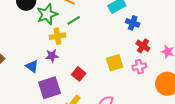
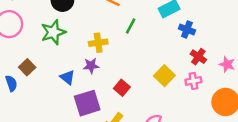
green star: (47, 14) -> (53, 32), moved
green line: (74, 20) -> (131, 26), moved, turned -32
yellow square: (115, 63) -> (164, 76), turned -30

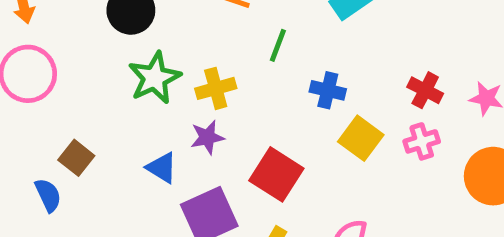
blue cross: (187, 29) -> (328, 90), moved
green star: (53, 32) -> (155, 78), moved
red square: (122, 88) -> (276, 174), size x1.5

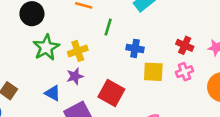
yellow square: (361, 138) -> (153, 72), turned -30

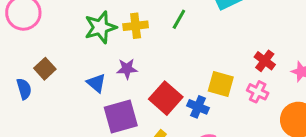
blue cross: (135, 48) -> (198, 107), moved
yellow cross: (78, 51) -> (136, 26), moved
pink cross: (185, 72) -> (258, 92), turned 35

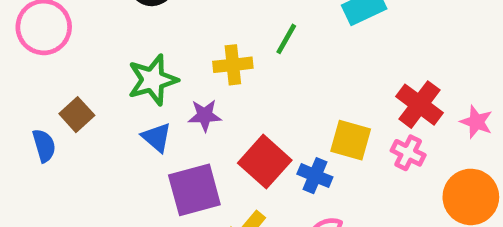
yellow cross: (136, 26) -> (233, 65), moved
green star: (100, 27) -> (153, 80), moved
red cross: (265, 61) -> (419, 105), size x1.4

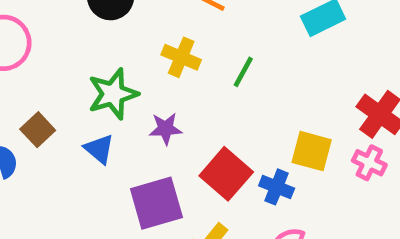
green line: (286, 39) -> (243, 72), moved
yellow cross: (233, 65) -> (181, 57), moved, turned 30
blue triangle: (157, 137) -> (99, 149), moved

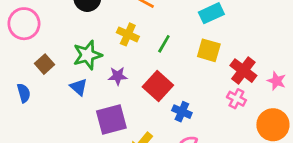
brown square: (38, 130) -> (45, 64), moved
yellow square: (312, 151) -> (209, 50), moved
red square: (226, 174) -> (158, 86), moved

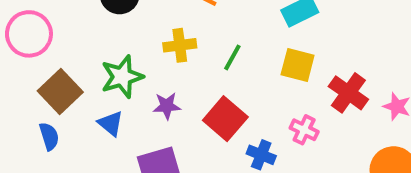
yellow cross: (128, 34) -> (180, 45), turned -30
brown square: (45, 64) -> (60, 92), size x1.5
blue semicircle: (24, 93) -> (49, 136), moved
pink cross: (236, 99) -> (304, 130), moved

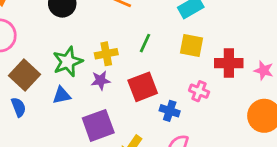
yellow cross: (180, 45) -> (106, 54), moved
red cross: (348, 93) -> (229, 63), turned -32
red square: (225, 119) -> (143, 87), turned 32
blue triangle: (111, 123) -> (62, 95), turned -48

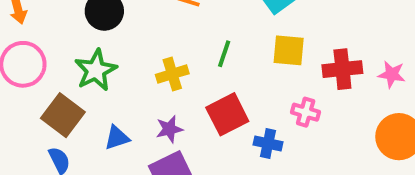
green star: (68, 62) -> (96, 70), moved
purple star: (101, 80) -> (169, 129), moved

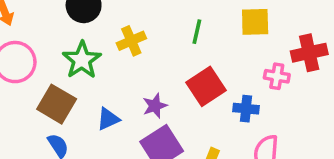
red cross: (342, 69) -> (309, 53), moved
yellow cross: (172, 74) -> (131, 41), moved

